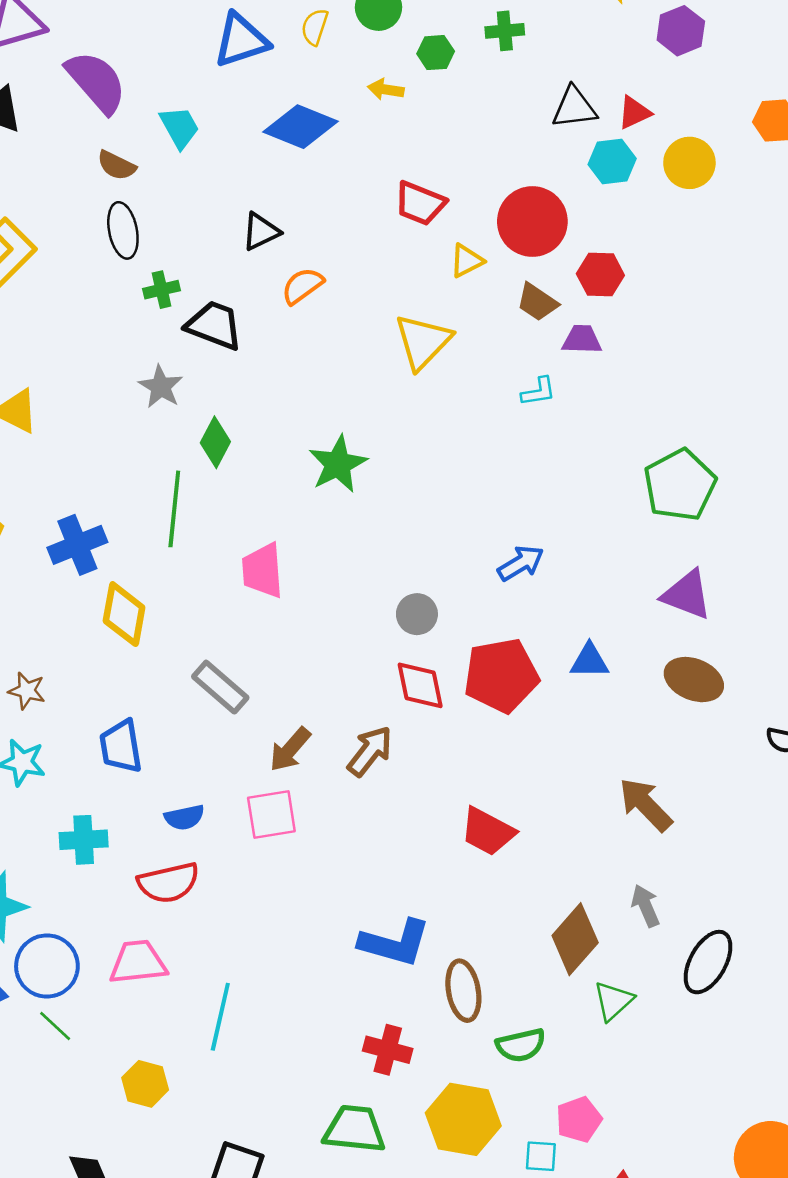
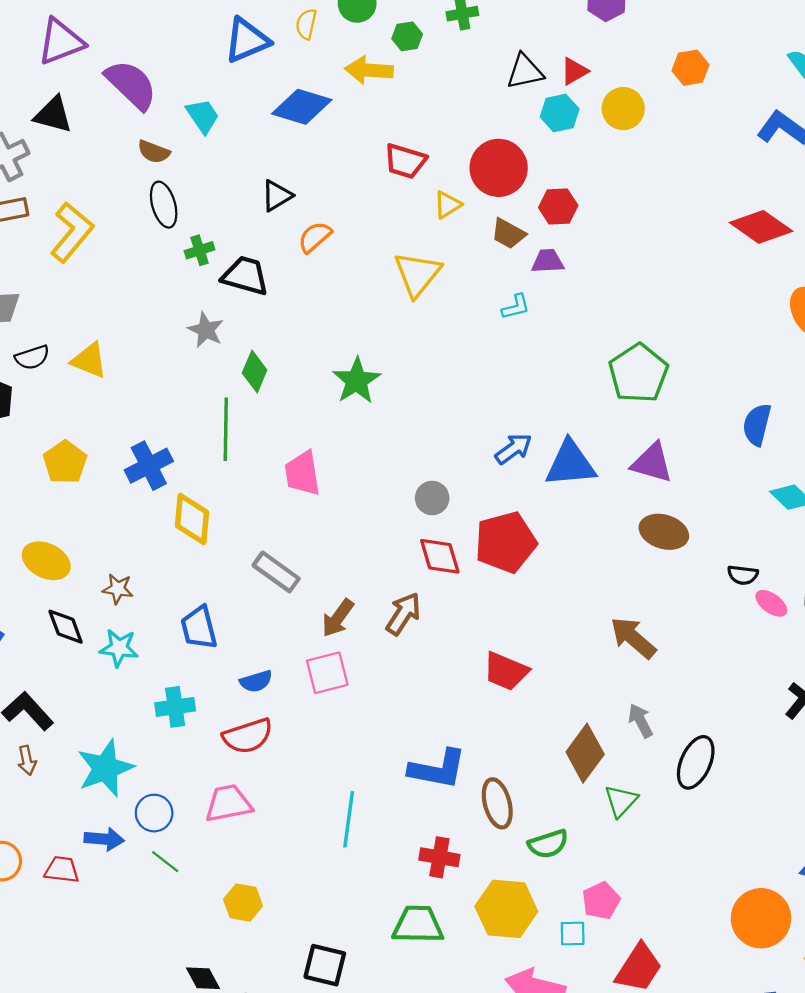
yellow arrow: (386, 89) -> (369, 70), size x1.6
blue triangle: (589, 661) -> (570, 464), moved, size x1.6
blue circle: (47, 966) -> (154, 813), size x0.7
cyan line: (220, 1017) -> (349, 819), moved

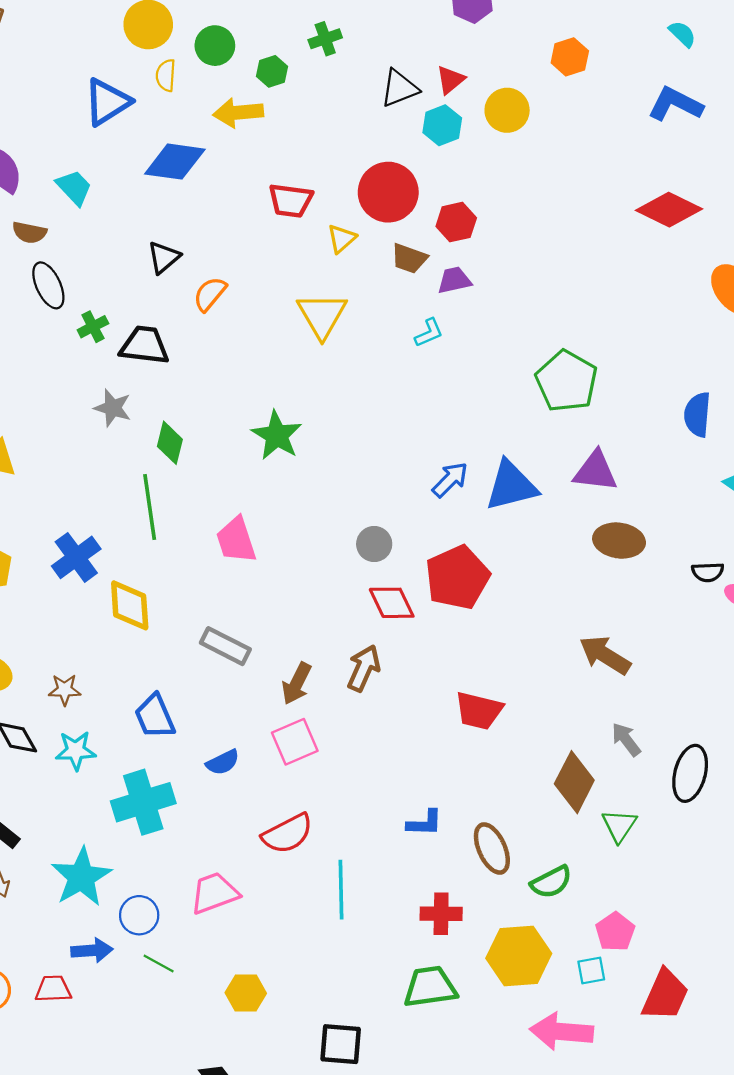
cyan cross: (175, 707) -> (143, 802), size x1.5
red semicircle: (248, 736) -> (288, 834), moved
blue L-shape: (438, 769) -> (425, 823), size x0.6

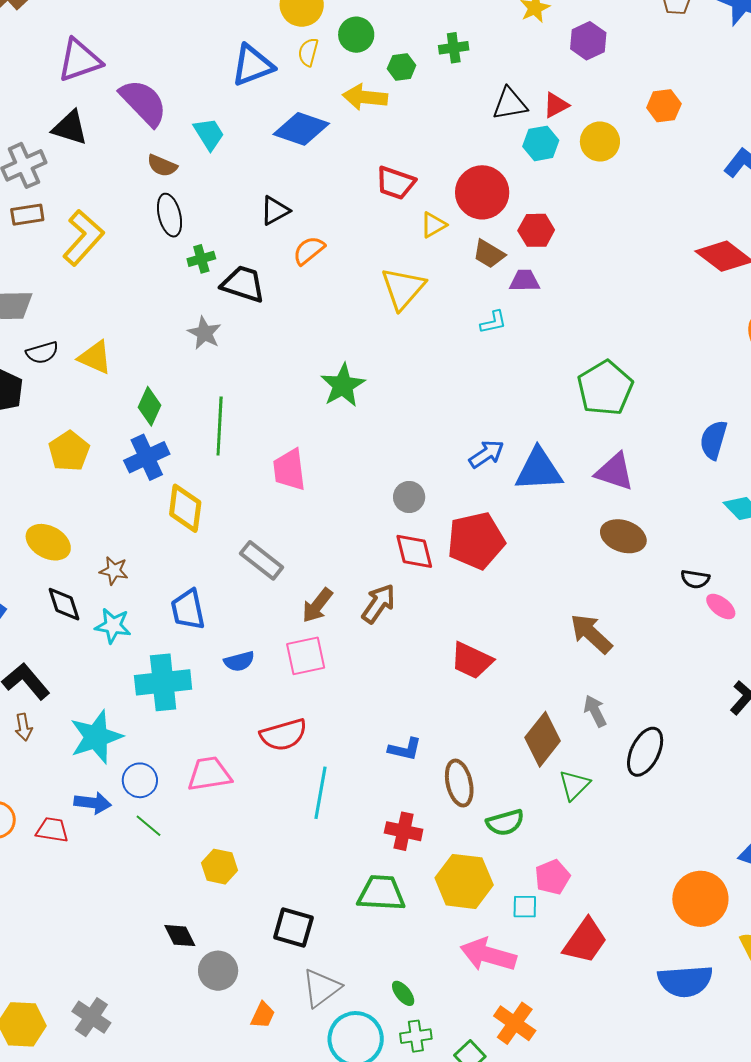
green diamond: (170, 443) -> (149, 406), moved

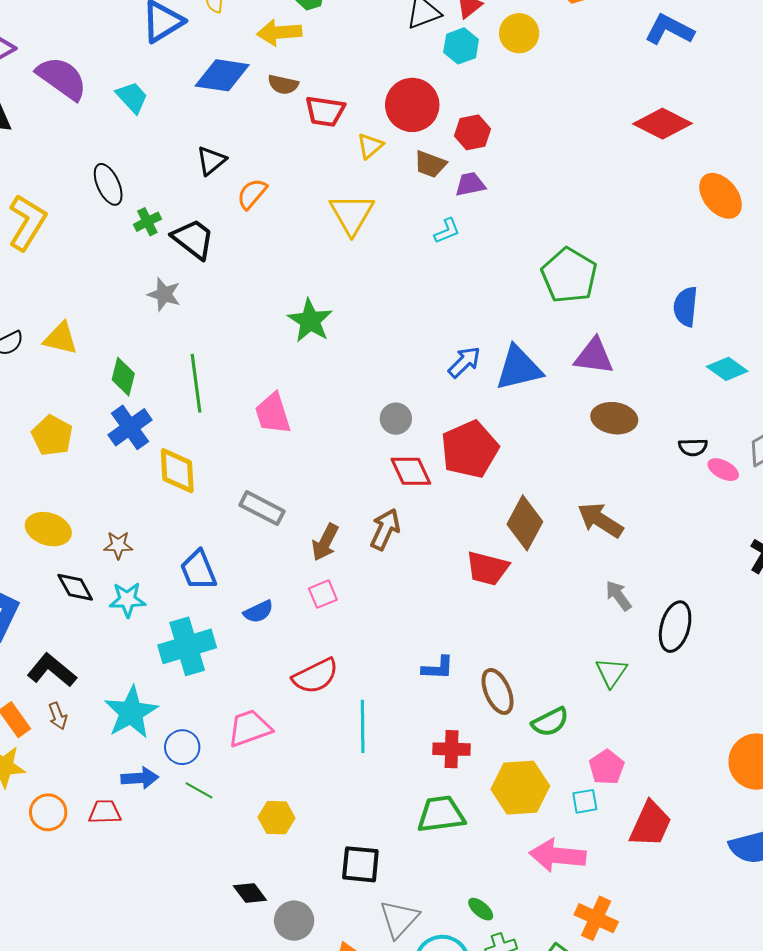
brown semicircle: (162, 166) -> (283, 85), moved
black trapezoid: (243, 284) -> (193, 239), turned 30
pink square: (306, 656) -> (323, 594), size x0.7
brown diamond: (543, 739) -> (525, 523), moved

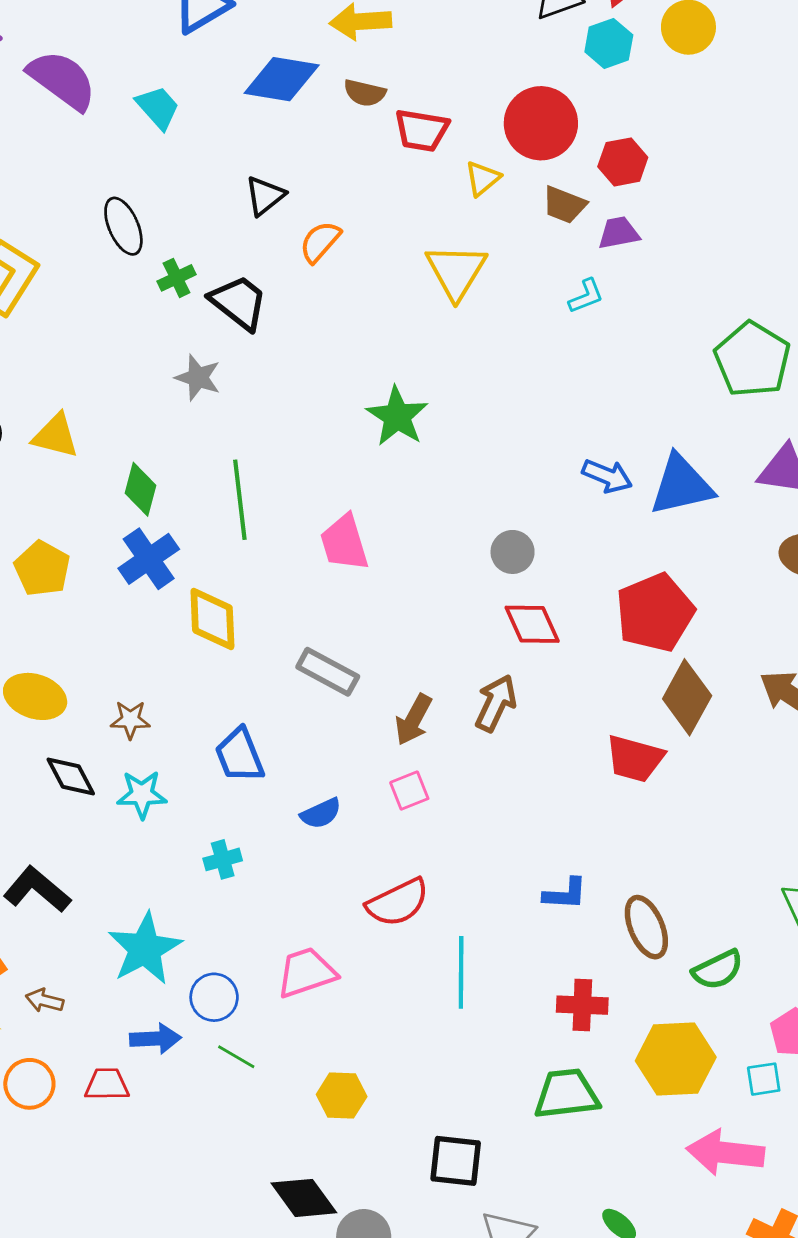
blue arrow: (464, 362) -> (607, 476), turned 66
red pentagon: (470, 449) -> (655, 613), moved
cyan cross: (187, 646) -> (223, 859), size x0.5
brown arrow: (58, 716) -> (45, 1001), moved, turned 124
black diamond: (250, 893) -> (304, 1198), size x1.4

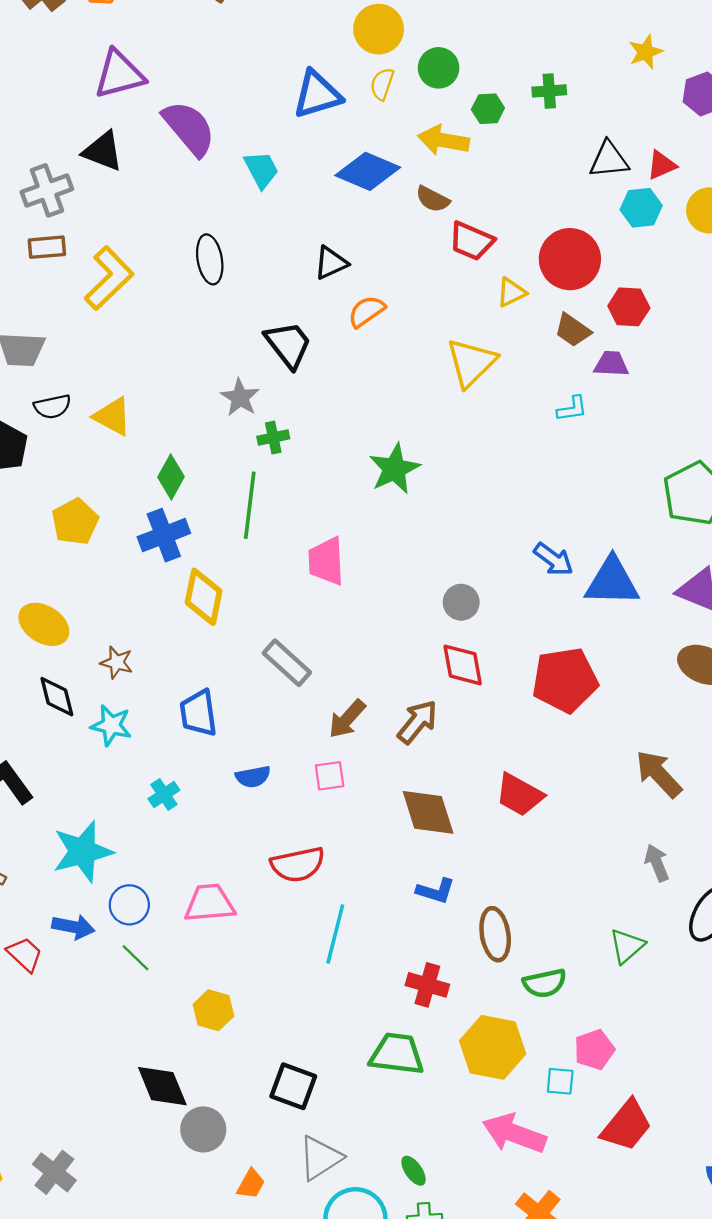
green cross: (176, 278) -> (273, 438), moved
brown diamond: (687, 697) -> (428, 812), moved, turned -60
cyan cross: (223, 859) -> (164, 795), turned -32
red trapezoid: (107, 1084) -> (25, 954), turned 30

